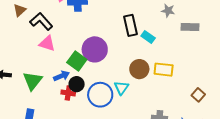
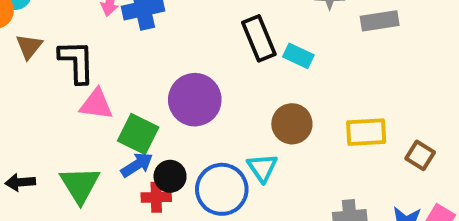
black L-shape: (41, 21) -> (77, 62), turned 50
green square: (77, 61) -> (138, 134), moved
yellow rectangle: (164, 70) -> (366, 132), moved

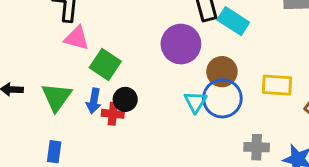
cyan rectangle: (298, 56) -> (233, 21), size x1.4
purple circle: (195, 100) -> (181, 44), moved
blue arrow: (137, 165) -> (94, 101), moved, turned 125
blue circle: (222, 189) -> (222, 98), moved

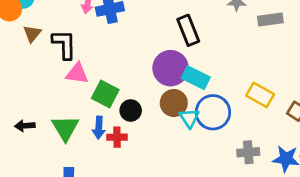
cyan rectangle: (233, 21) -> (196, 78), moved
brown circle: (222, 72) -> (174, 103), moved
yellow rectangle: (277, 85) -> (260, 95), turned 32
black circle: (125, 99) -> (131, 110), moved

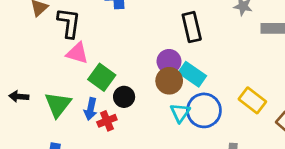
purple circle: (171, 68) -> (169, 61), size x0.7
brown circle: (174, 103) -> (169, 81), moved
red cross: (117, 137) -> (107, 121), turned -30

